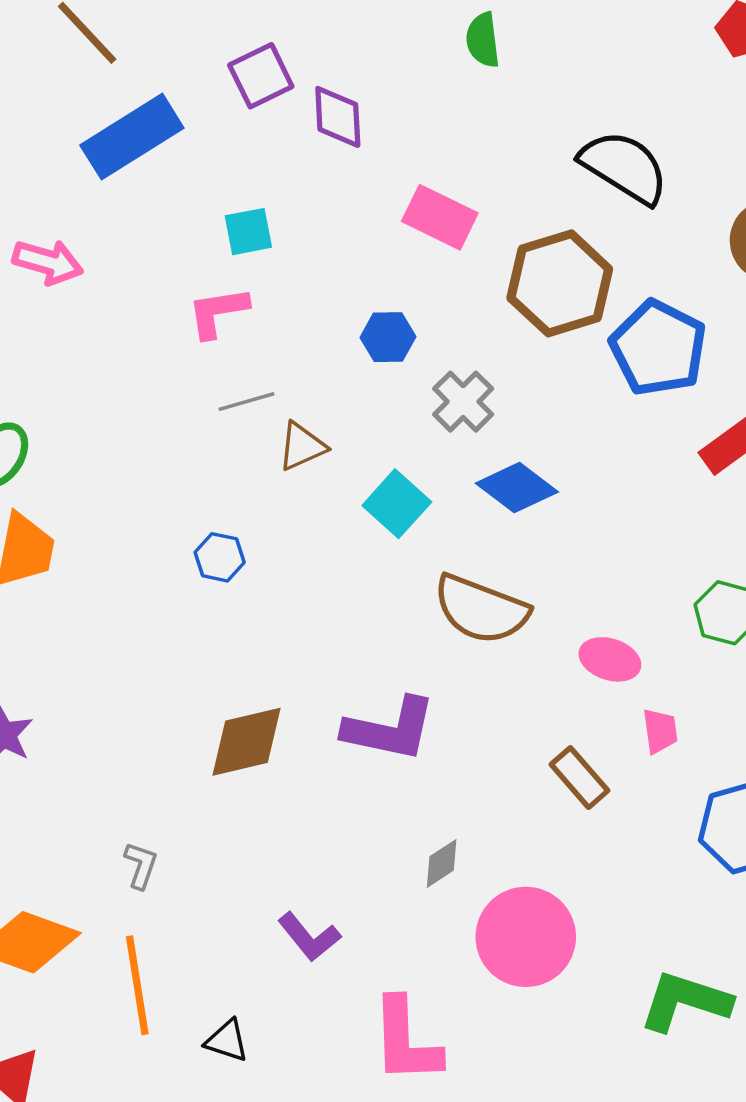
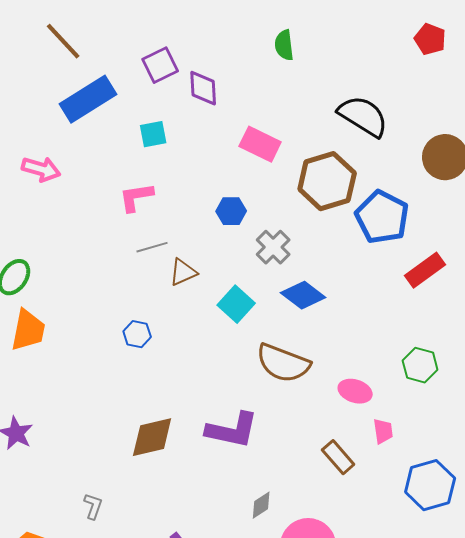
cyan square: (248, 232) -> (153, 134), moved

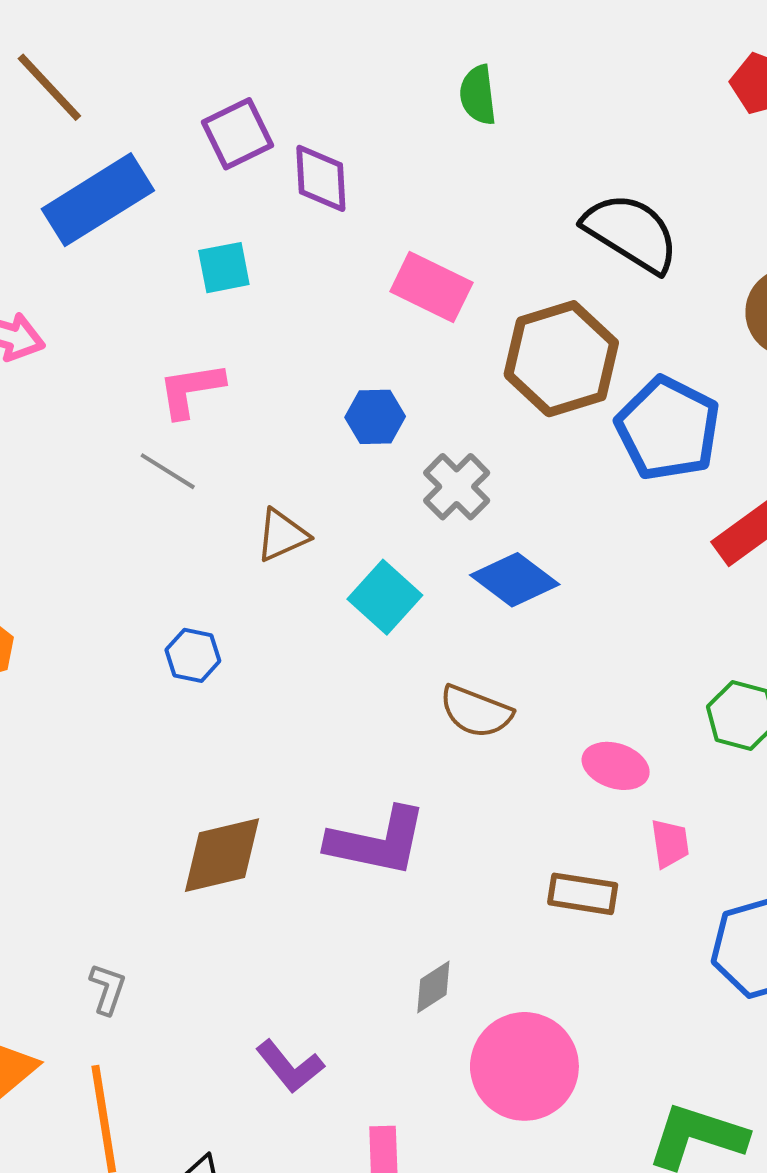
gray line: (152, 247) -> (168, 471), moved, turned 48
brown semicircle: (283, 363) -> (476, 712), size x0.7
brown rectangle: (338, 457) -> (583, 894), turned -40

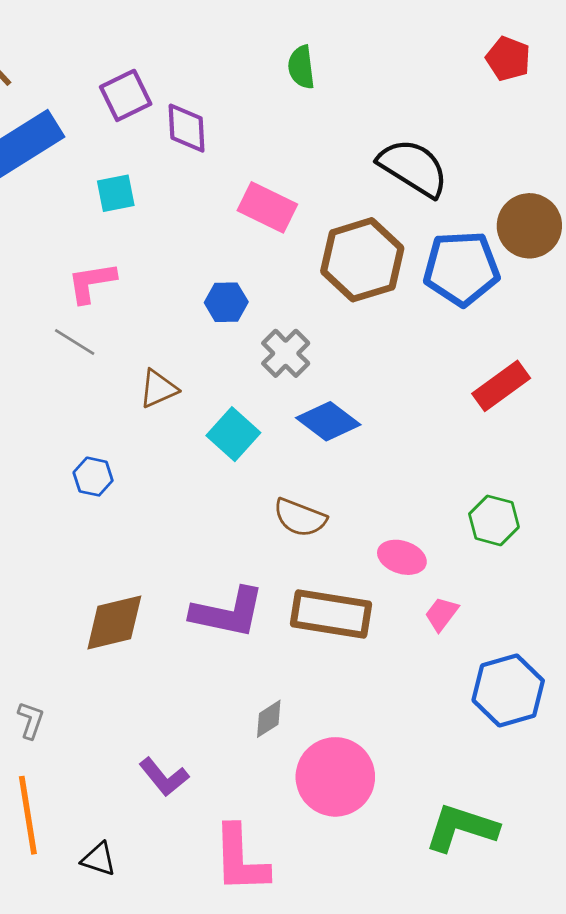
blue pentagon: (668, 429) -> (461, 268), moved, turned -30
pink trapezoid: (670, 843) -> (442, 614), turned -135
brown rectangle: (583, 894) -> (331, 614), moved, size x1.6

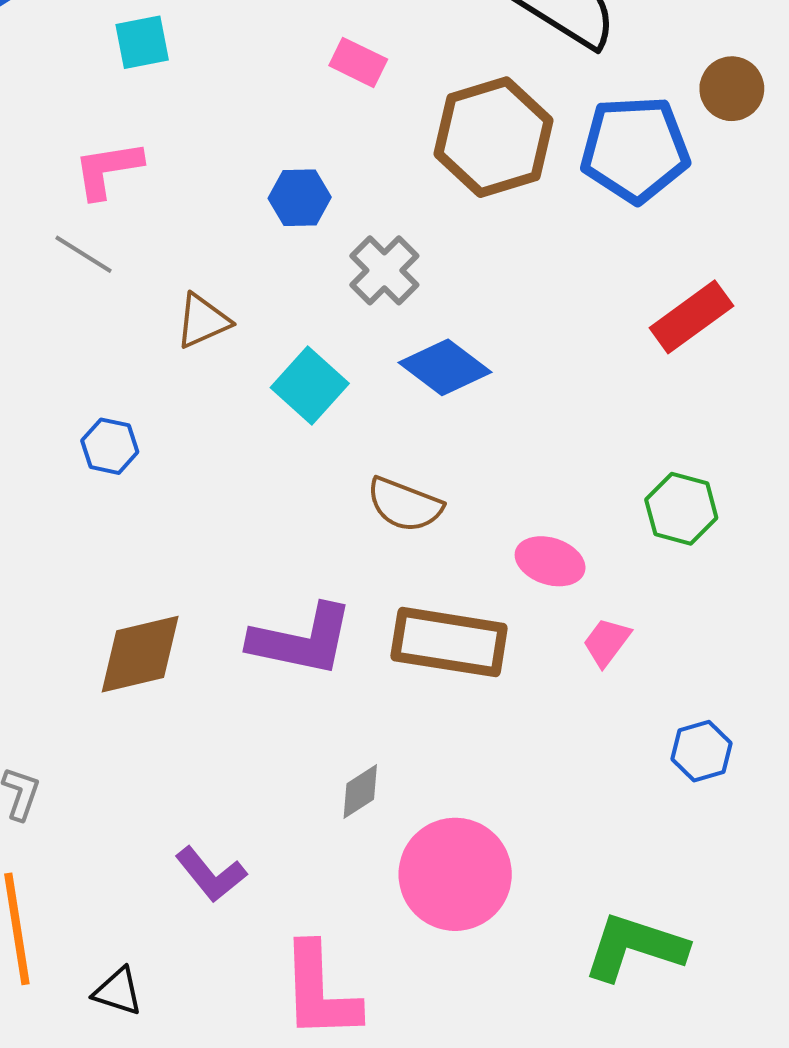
pink rectangle: (267, 207) -> (358, 62), size x0.7
brown circle: (529, 226) -> (732, 89), size x0.7
blue hexagon: (508, 690) -> (702, 751), size x0.6

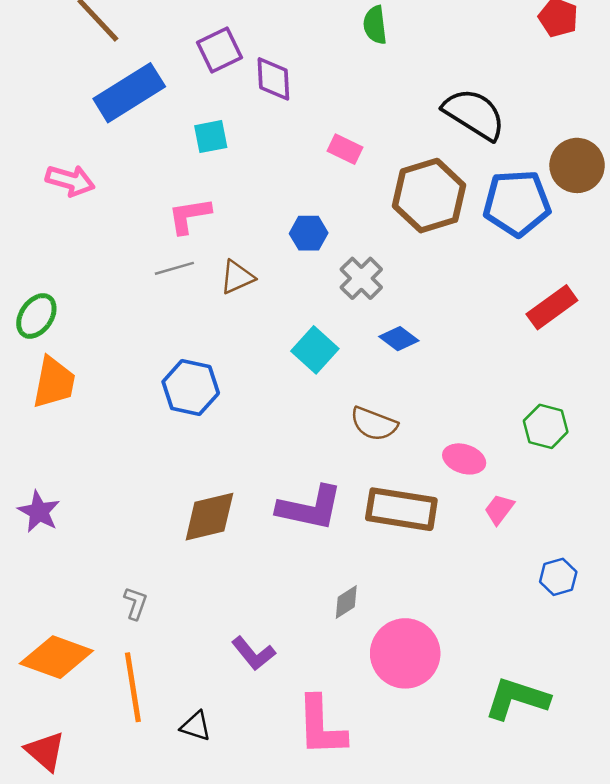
brown circle: (732, 89) -> (577, 165), size x1.4
gray line: (84, 254) -> (174, 268), turned -48
brown triangle: (203, 321) -> (237, 277), moved
blue diamond: (445, 367) -> (399, 339), size x0.7
blue hexagon: (110, 446) -> (191, 387), size x1.6

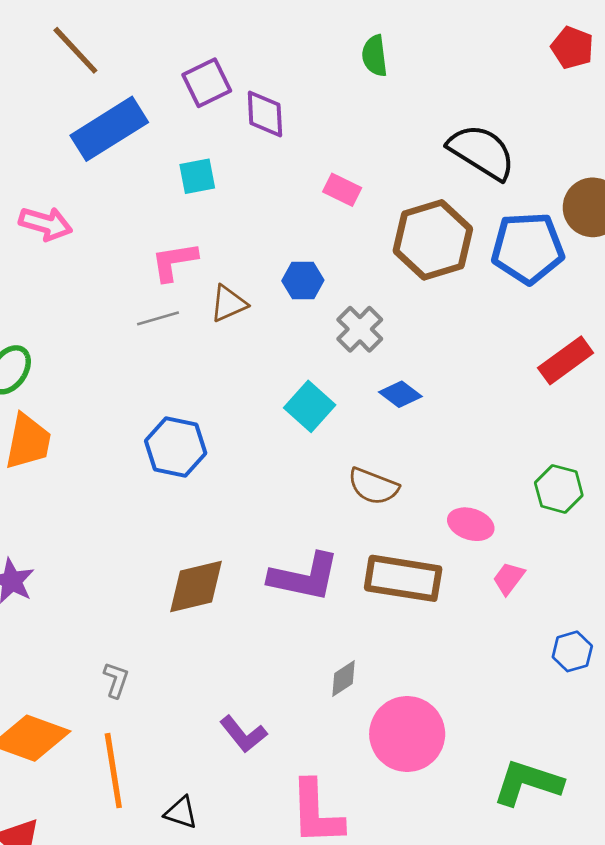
brown triangle: (237, 277) -> (228, 303), moved

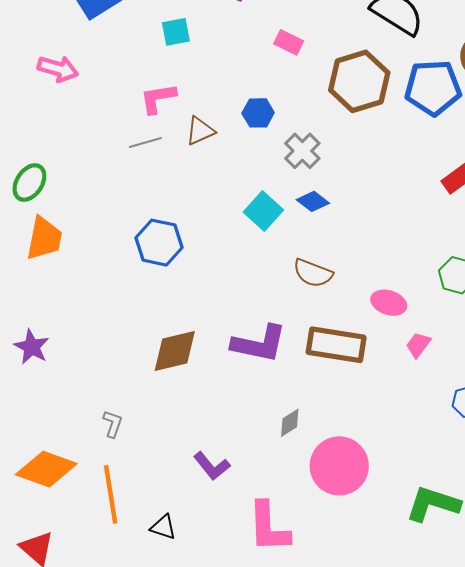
blue diamond: (400, 394) -> (313, 201), moved

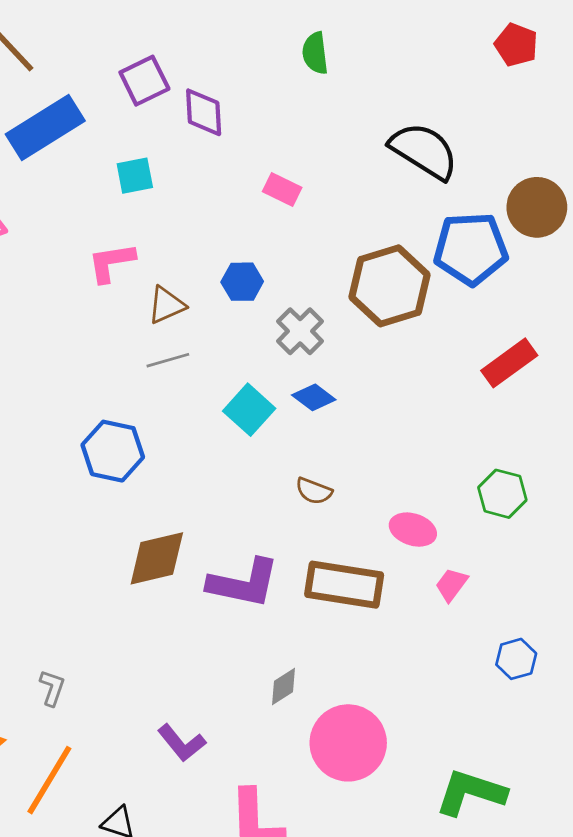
brown hexagon: (359, 81) -> (390, 286), moved
gray line: (145, 142) -> (168, 360), moved
brown semicircle: (313, 273) -> (314, 491), size x0.7
brown diamond: (175, 351) -> (157, 558), moved
orange line: (111, 494) -> (49, 780), turned 40

